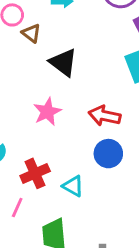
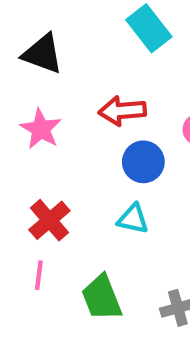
cyan triangle: (73, 186) -> (133, 219), moved

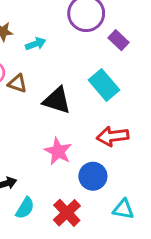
cyan rectangle: (149, 28) -> (104, 85), moved
blue circle: (143, 162) -> (93, 176), moved

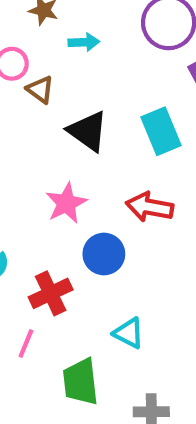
cyan triangle: (123, 209) -> (129, 333), moved

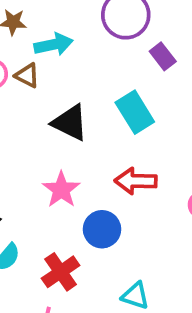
cyan arrow: (84, 42) -> (54, 44), size x1.4
brown triangle: (40, 90) -> (27, 75), moved

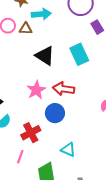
brown triangle: (27, 75) -> (26, 29), turned -32
red arrow: (136, 181) -> (64, 89), moved

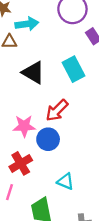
red arrow: (64, 89) -> (57, 110), turned -50
pink star: (36, 90) -> (24, 126), moved, turned 30

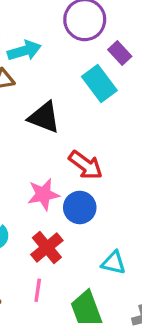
cyan rectangle: (73, 69) -> (99, 83), moved
red arrow: (57, 110) -> (86, 165), turned -90

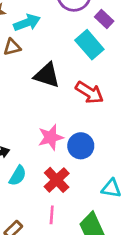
red arrow: (86, 165) -> (89, 92), moved

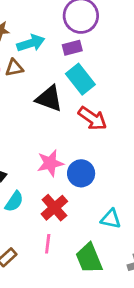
purple rectangle: (104, 19) -> (72, 48), moved, turned -60
cyan rectangle: (89, 45) -> (80, 79), moved

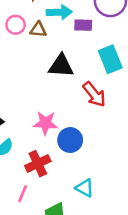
purple rectangle: (72, 48) -> (83, 25), moved
cyan rectangle: (80, 79) -> (110, 59), moved
black triangle: (49, 99) -> (61, 66), turned -32

